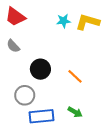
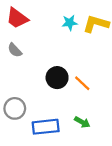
black circle: (40, 69) -> (57, 78), moved
gray circle: (25, 95) -> (15, 108), moved

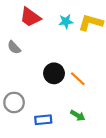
red trapezoid: (17, 18) -> (30, 17), moved
blue rectangle: (46, 127) -> (43, 120), size x0.7

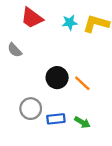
gray circle: (14, 102) -> (31, 109), moved
blue rectangle: (43, 120) -> (56, 119), moved

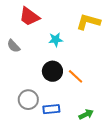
cyan star: (70, 23) -> (56, 40), moved
green arrow: (82, 122) -> (86, 114), moved, turned -56

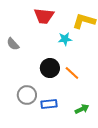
red trapezoid: (29, 17) -> (44, 16), moved, turned -30
cyan star: (56, 40) -> (65, 39), moved

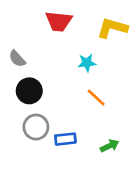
cyan star: (65, 39) -> (87, 63), moved
black circle: (50, 68) -> (29, 91), moved

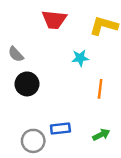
orange line: (96, 98) -> (100, 89), moved, turned 54
gray circle: (36, 127) -> (33, 141), moved

